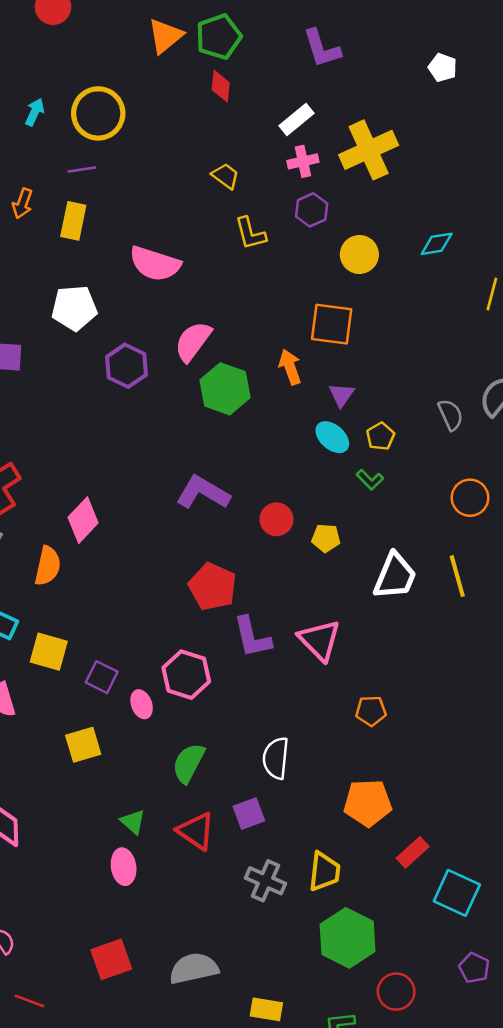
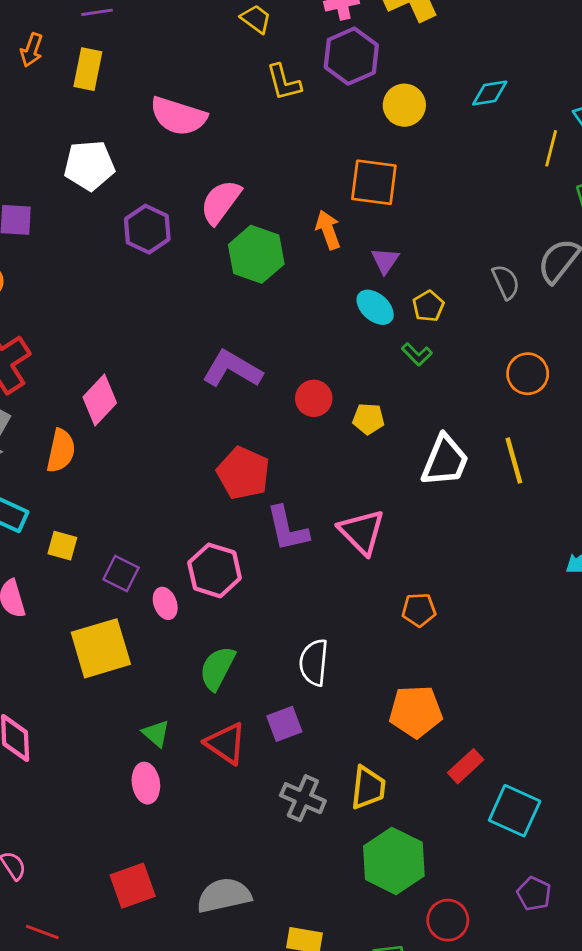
purple hexagon: (312, 210) -> (351, 56), size x1.5
yellow square: (49, 652) -> (62, 546), size x0.7
yellow square: (83, 745) -> (101, 648), size x1.5

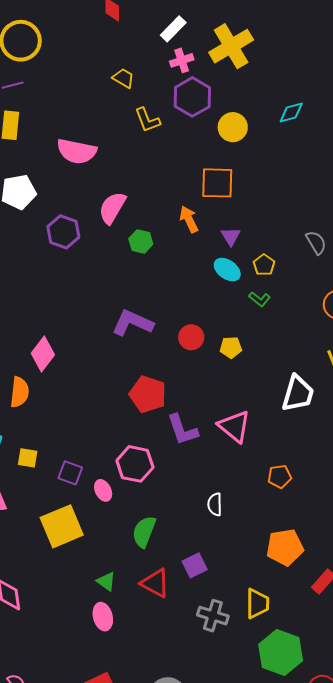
green hexagon: (256, 254) -> (141, 241), size x0.6
white trapezoid: (445, 461) -> (298, 393), moved
white semicircle: (314, 662) -> (215, 504), moved, size x0.7

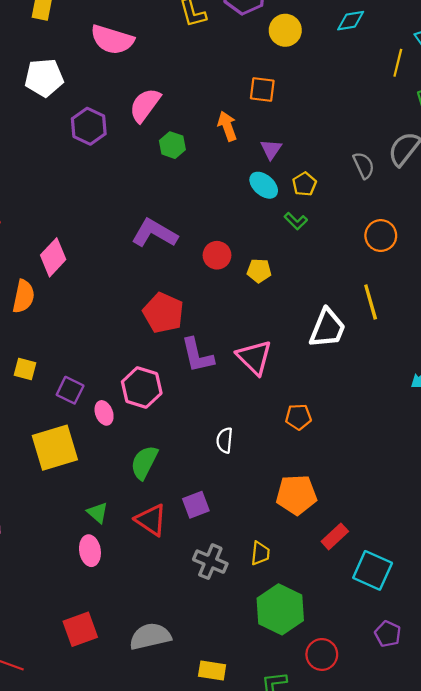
orange square: (217, 183) -> (262, 89), size x0.7
yellow trapezoid: (257, 604) -> (260, 553), size x0.7

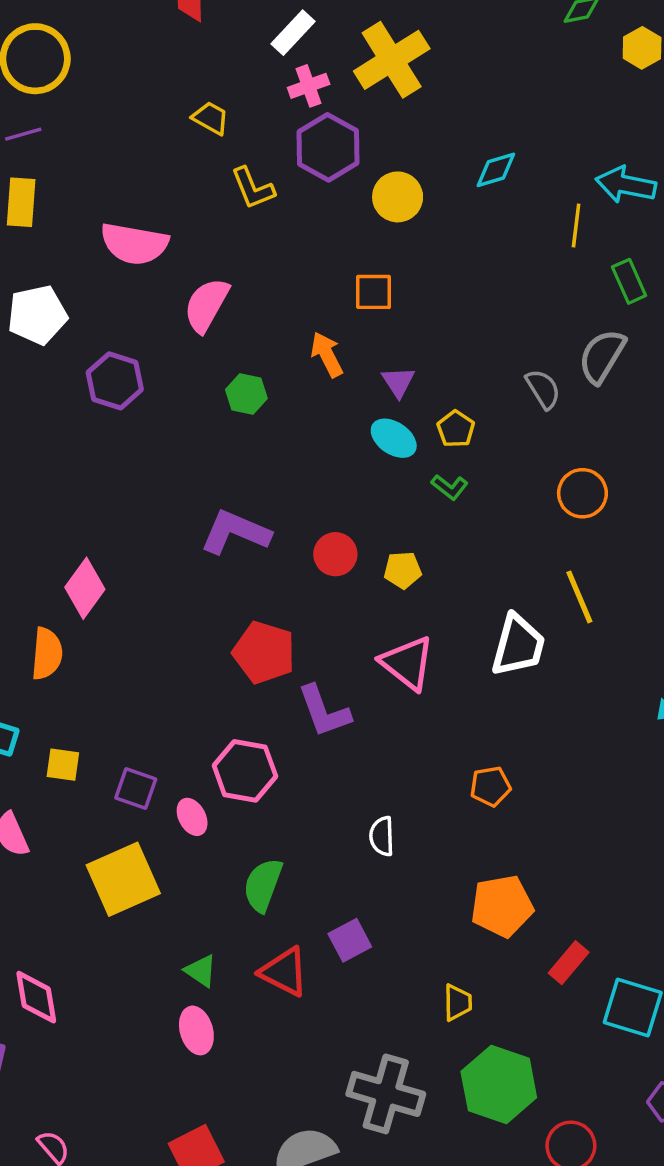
pink semicircle: (145, 105) -> (206, 305), moved
pink triangle: (254, 357) -> (407, 663), moved
gray cross: (210, 562) -> (386, 1094), moved, size x1.4

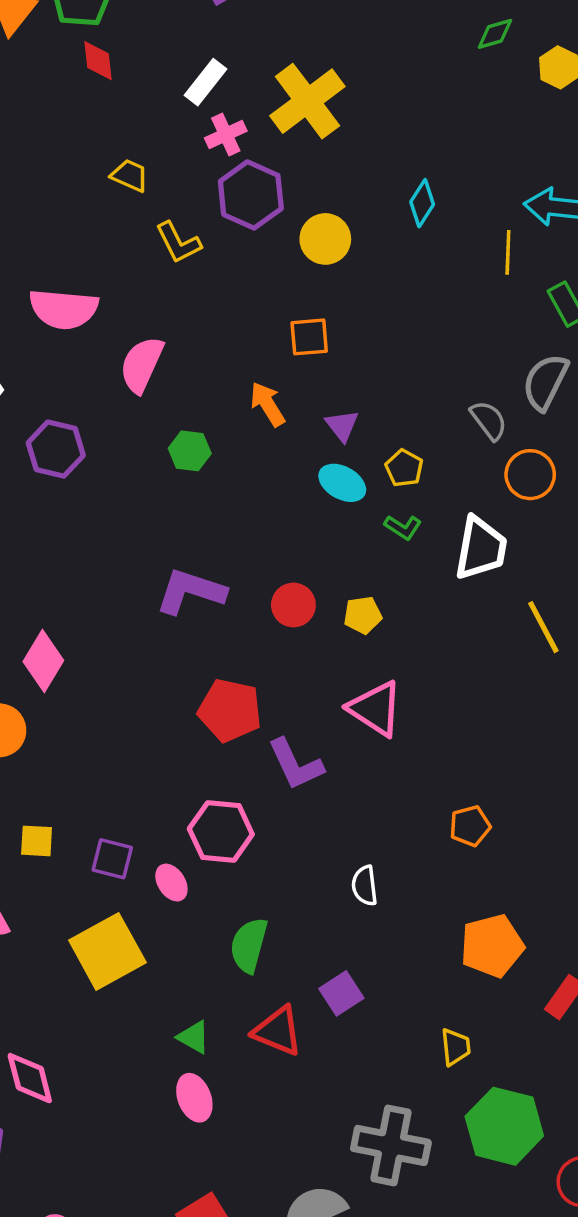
cyan diamond: (496, 170) -> (422, 203), turned -36
orange circle: (582, 493) -> (530, 475), moved
white trapezoid: (518, 645) -> (481, 548), moved

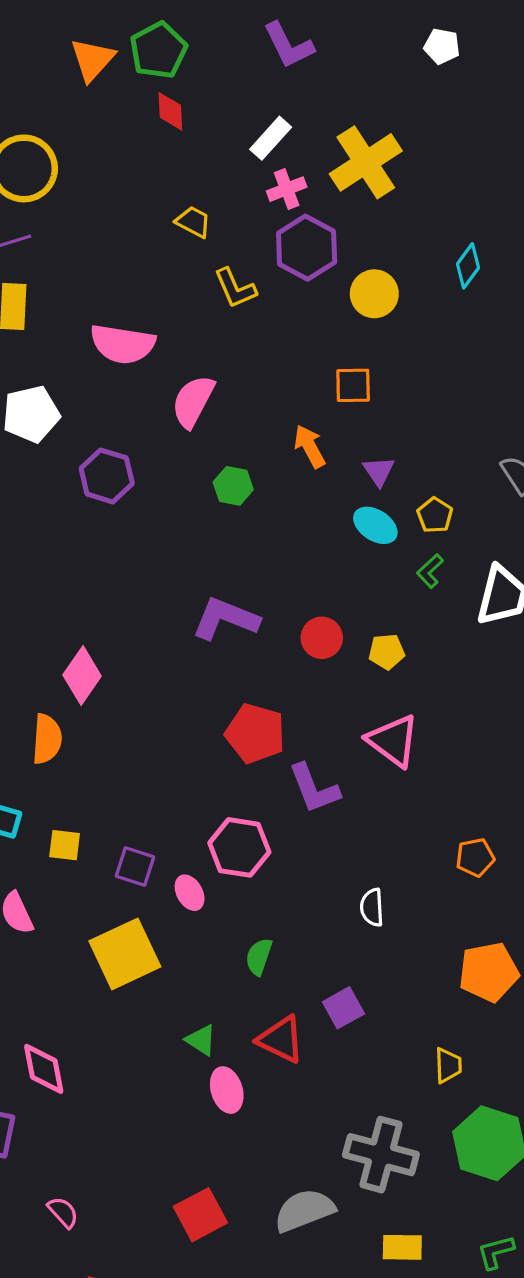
green L-shape: (403, 527) -> (430, 571), turned 100
green semicircle: (249, 945) -> (259, 957), size x0.7
pink ellipse: (194, 1098) -> (227, 1090), moved

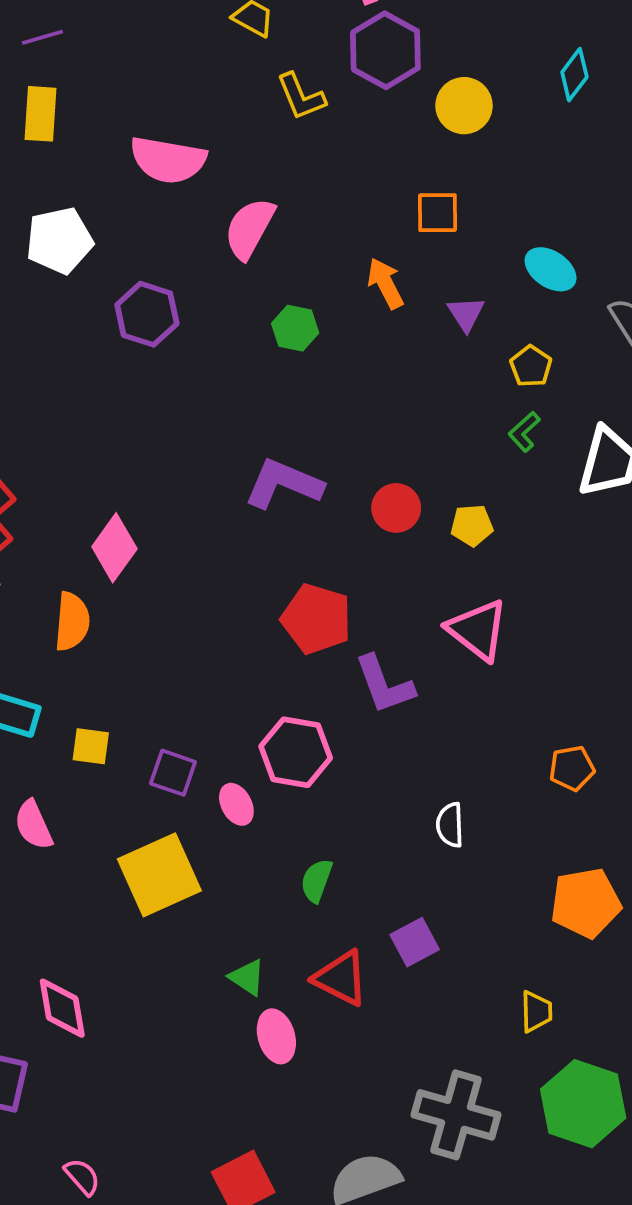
cyan ellipse: (375, 525) -> (551, 269), moved

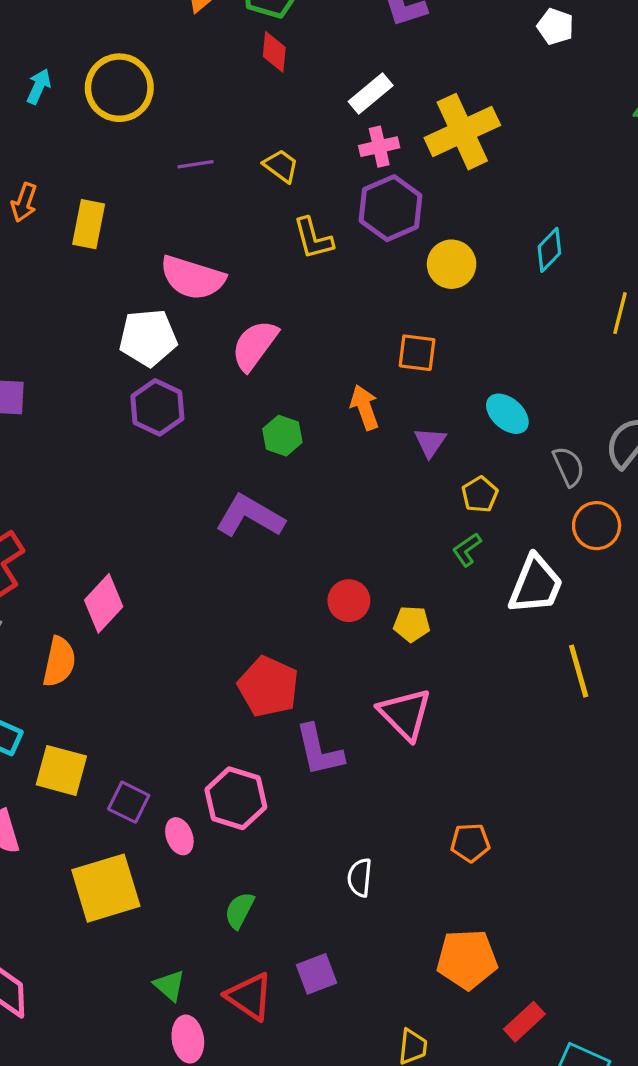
purple line: (43, 37) -> (196, 164), moved
white pentagon: (59, 240) -> (148, 338), moved
purple L-shape: (284, 484) -> (250, 516), moved
yellow square: (91, 746) -> (61, 770), size x1.5

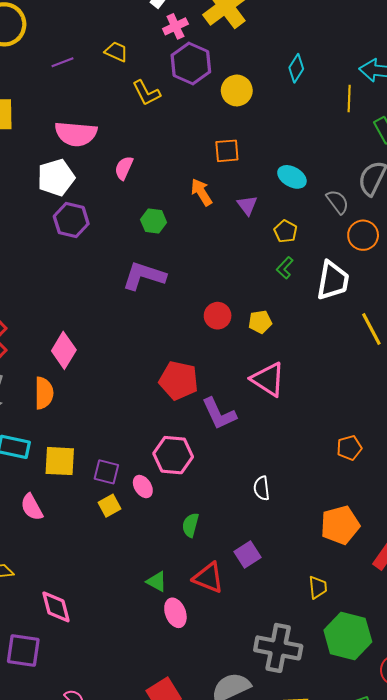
pink semicircle: (255, 345) -> (124, 168), size x0.7
orange pentagon: (470, 843) -> (349, 448), moved
yellow square: (106, 888) -> (109, 506), moved, size x0.5

